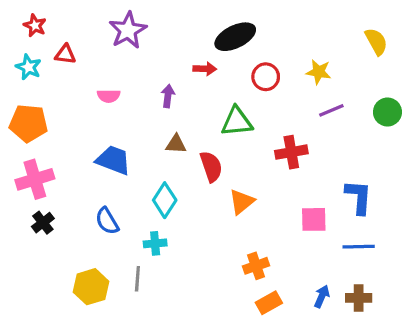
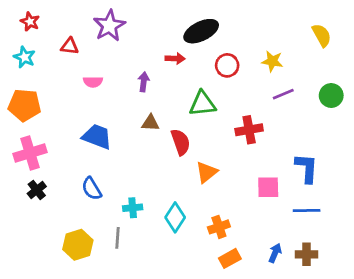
red triangle: (65, 54) -> (70, 46), moved
cyan diamond: (165, 200) -> (175, 217), moved

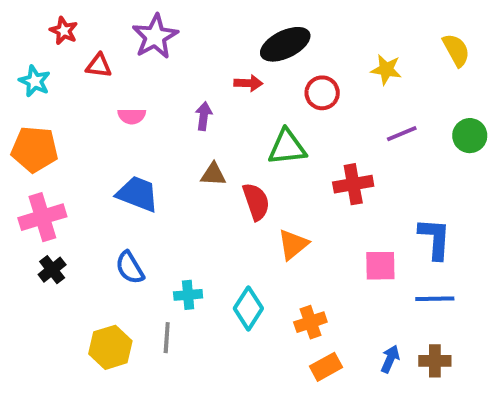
red star: (30, 22) -> (64, 31), moved
yellow star: (272, 61) -> (386, 70), moved

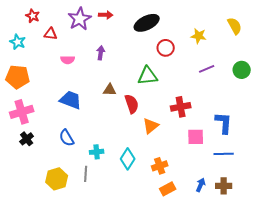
red arrow: (248, 83) -> (106, 15), moved
purple arrow: (204, 116) -> (101, 53), moved
red cross: (353, 184) -> (181, 107), moved

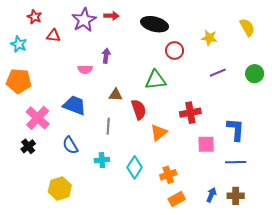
black ellipse: (147, 23) -> (155, 24), turned 40
pink semicircle: (68, 60) -> (85, 69), moved
pink cross: (22, 112) -> (38, 118), moved, turned -30
gray line: (86, 174) -> (108, 126), moved

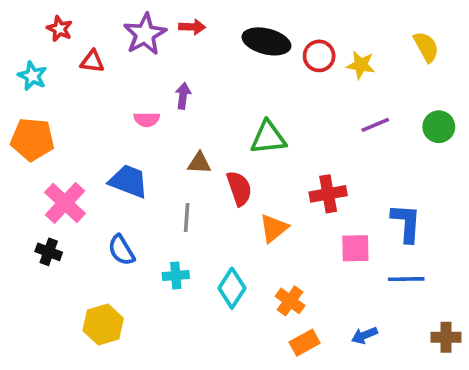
red circle: (175, 50) -> (319, 56), moved
black cross: (28, 146) -> (49, 252), turned -32
orange cross: (168, 175) -> (290, 301), turned -35
blue arrow: (211, 195) -> (364, 335), turned -136
brown cross: (236, 196) -> (446, 337), moved

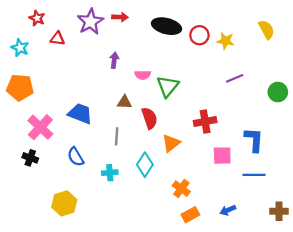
pink semicircle: (147, 119) -> (143, 75), moved
green circle: (439, 127) -> (278, 92), moved
green triangle: (268, 138) -> (168, 86), turned -45
cyan diamond: (232, 288) -> (145, 165), moved

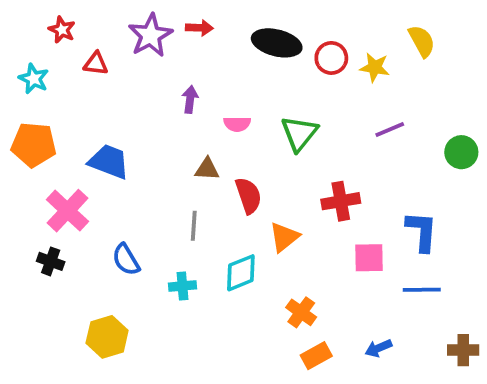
yellow semicircle: (266, 30) -> (422, 41), moved
green triangle: (168, 86) -> (299, 133), moved
blue trapezoid: (80, 114) -> (109, 162), moved
cyan diamond: (145, 165) -> (241, 273), turned 35

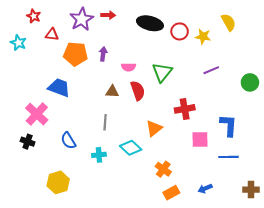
orange pentagon: (34, 145) -> (75, 54), moved
red semicircle: (248, 196) -> (138, 91), moved
cyan diamond: (241, 273) -> (131, 148), turned 65

